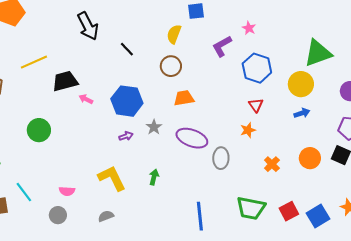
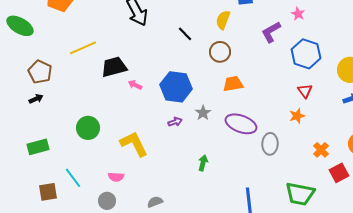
black line: (127, 49) -> (185, 34), moved
green circle: (39, 130) -> (88, 128), moved
yellow L-shape: (112, 178) -> (134, 144), moved
red square: (289, 211) -> (339, 173), moved

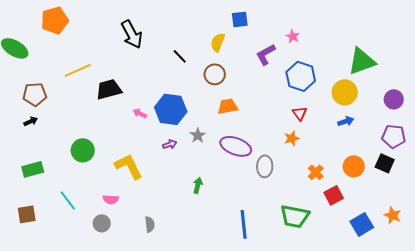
brown pentagon: (40, 72) -> (35, 94), turned -30
pink arrow: (135, 85) -> (140, 113), moved
brown square: (48, 192) -> (27, 214), moved
gray semicircle: (155, 202) -> (150, 224), turned 105

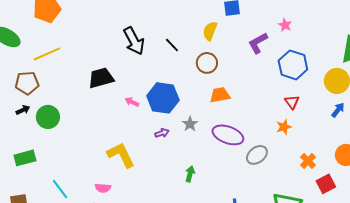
black arrow: (132, 34) -> (134, 41), moved
yellow line: (78, 70) -> (47, 54), moved
blue arrow: (346, 121) -> (338, 110), turned -35
green circle: (83, 150) -> (48, 117), moved
gray ellipse: (265, 166) -> (257, 155), turned 50

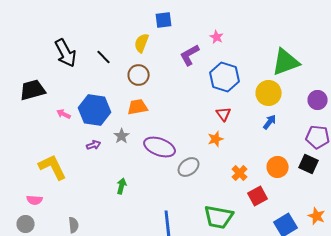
orange trapezoid: (220, 95) -> (138, 107), moved

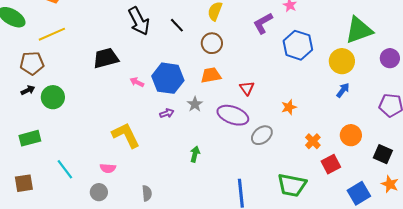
purple circle: (318, 100) -> (390, 58), moved
red triangle: (224, 114) -> (247, 88), moved
black square: (309, 164) -> (383, 154), moved

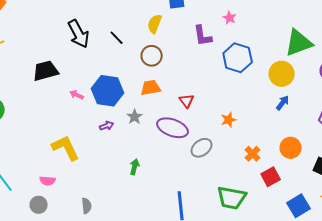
purple L-shape: (263, 23) -> (203, 36), turned -70

